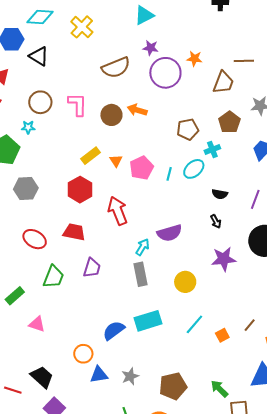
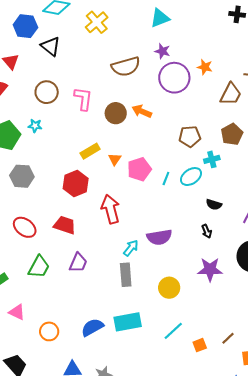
cyan star: (28, 127) -> (35, 126), moved
orange circle: (83, 354) -> (49, 331), moved

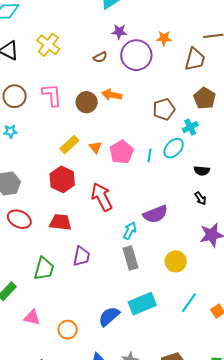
yellow cross: (97, 22) -> (48, 45), moved
brown semicircle: (126, 67) -> (100, 57), moved, size x0.5
red ellipse: (25, 227) -> (19, 219), moved

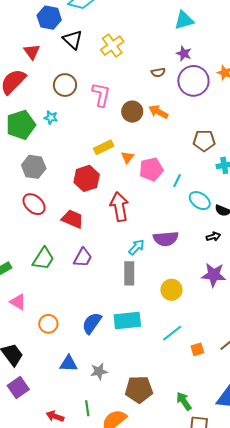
cyan ellipse: (174, 148) -> (200, 201), moved, turned 65
black arrow: (200, 198) -> (213, 237), turned -88
blue semicircle: (109, 316) -> (92, 323), turned -30

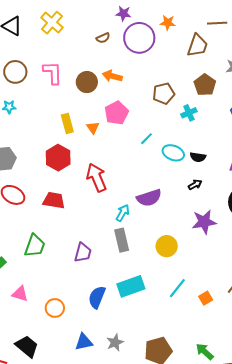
yellow rectangle: (104, 147) -> (67, 123), turned -66
pink pentagon: (151, 169) -> (116, 113), moved
cyan line: (177, 181) -> (147, 139), turned 32
purple trapezoid: (83, 258) -> (83, 253), moved

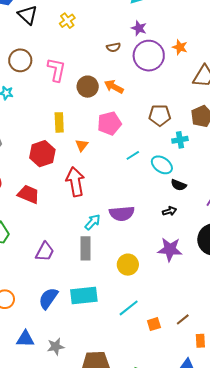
yellow cross: (52, 23) -> (67, 21), size x0.7
orange triangle: (93, 128) -> (82, 145), moved
cyan ellipse: (173, 153) -> (162, 165), moved

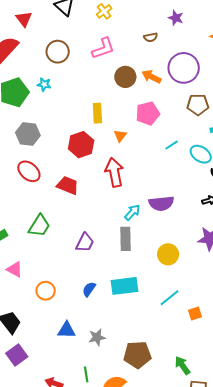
purple circle: (149, 56) -> (184, 68), moved
pink L-shape: (56, 70) -> (103, 48), moved, turned 60
blue semicircle: (48, 298) -> (89, 289), size x0.7

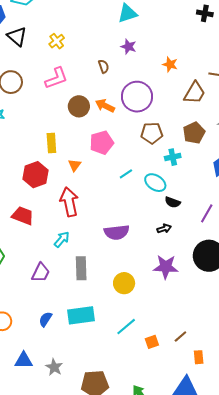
brown semicircle: (151, 37) -> (104, 66), turned -96
cyan arrow: (132, 212) -> (62, 239), moved
gray star: (97, 337) -> (54, 367), turned -30

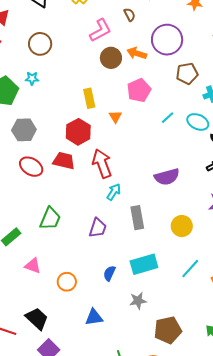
pink L-shape: (56, 78) -> (100, 30), moved
red arrow: (69, 202) -> (102, 164), moved
red trapezoid: (23, 216) -> (64, 161), moved
gray star: (54, 367) -> (138, 301), moved, turned -30

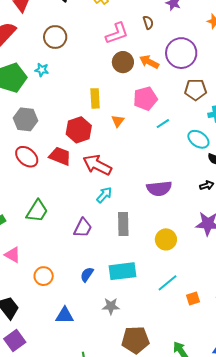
cyan line: (168, 118) -> (163, 124), moved
red arrow: (102, 164) -> (97, 165), turned -52

